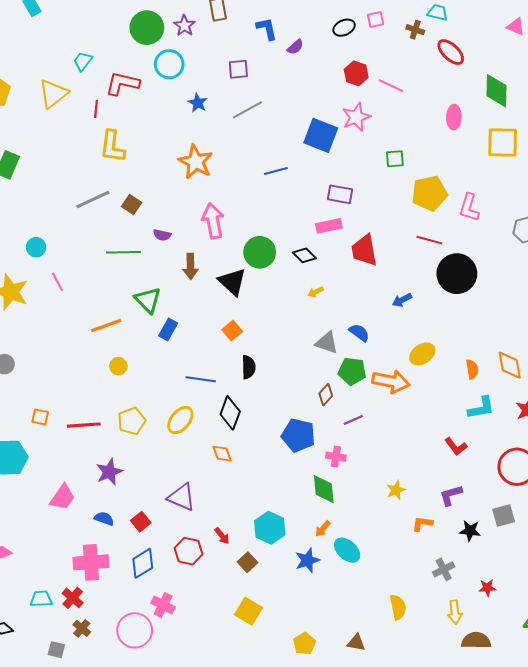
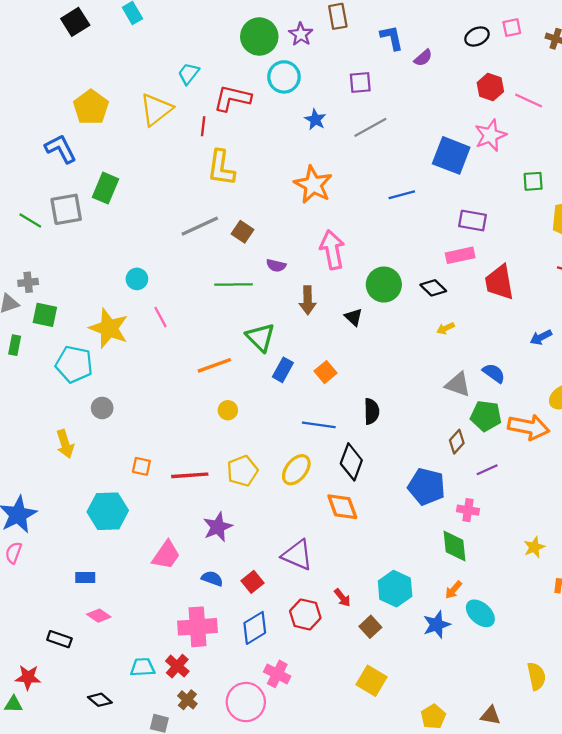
black triangle: (232, 282) -> (354, 317), size x0.6
orange square: (232, 331) -> (325, 372), moved
orange diamond: (222, 454) -> (342, 507), size x1.4

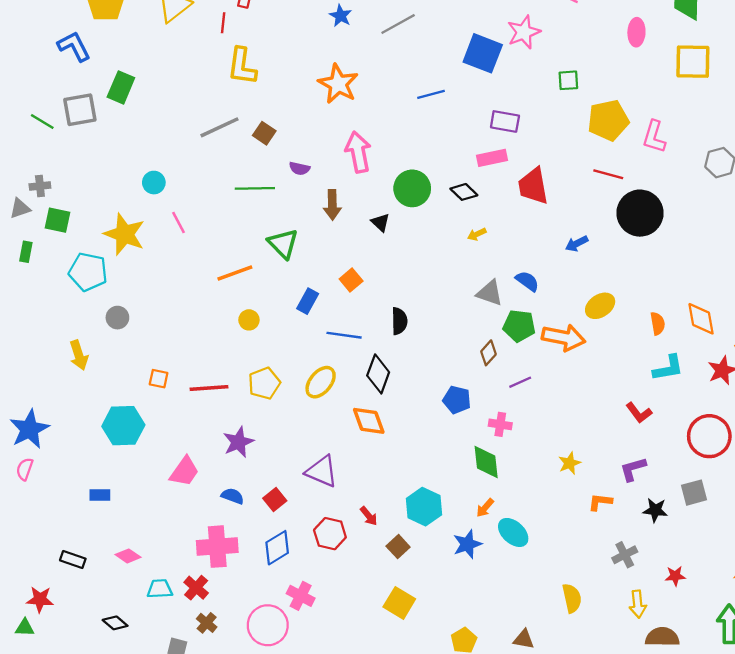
blue rectangle: (283, 370) -> (308, 301), moved
blue pentagon: (426, 487) -> (457, 400), size x0.7
pink diamond: (99, 616) -> (128, 556), moved

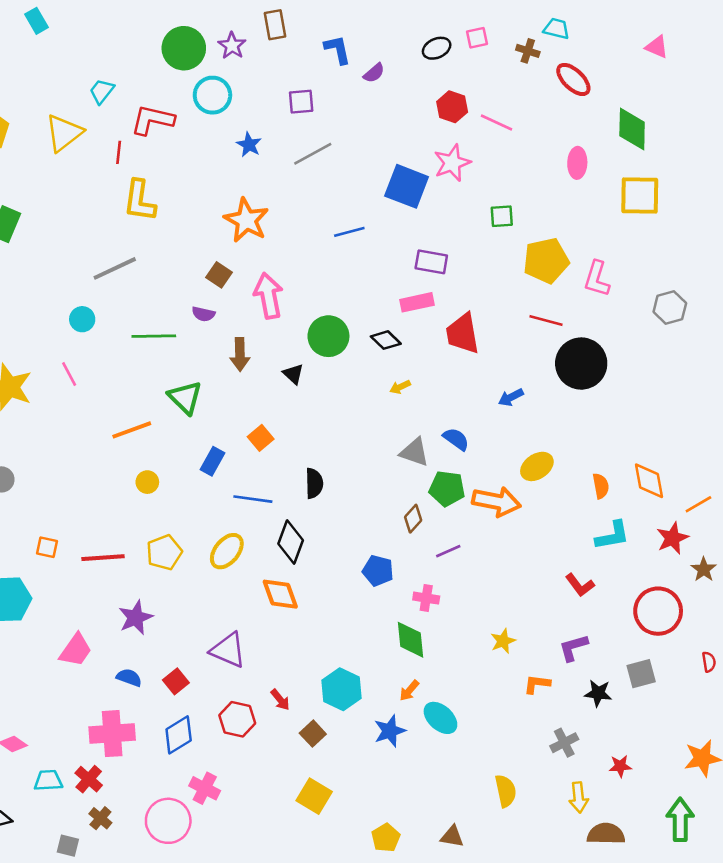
brown square: (264, 133) -> (219, 275), moved
cyan circle: (154, 183) -> (82, 319), moved

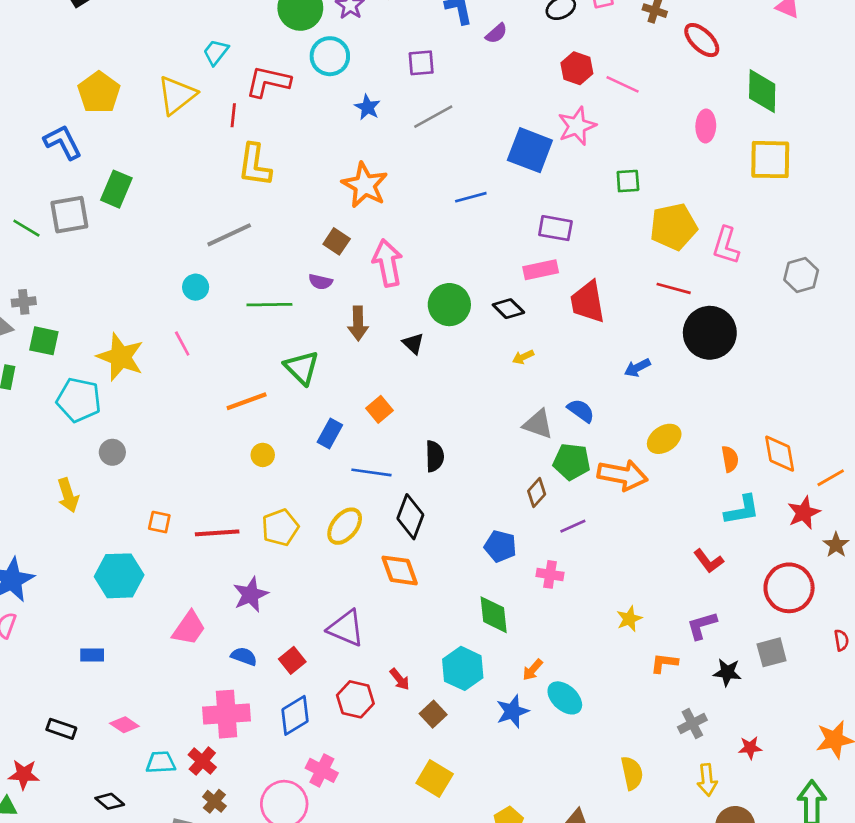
green diamond: (411, 640) -> (494, 615), moved

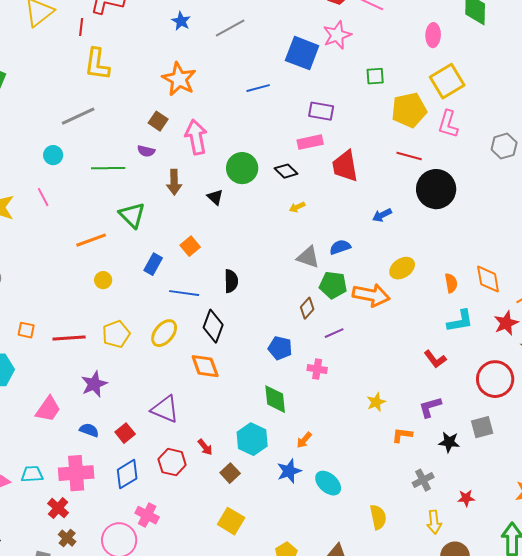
yellow square: (770, 160) -> (447, 81), moved, turned -32
blue semicircle: (581, 411) -> (340, 247), turned -55
cyan ellipse: (565, 698) -> (328, 483), moved
cyan trapezoid: (161, 762) -> (32, 474), moved

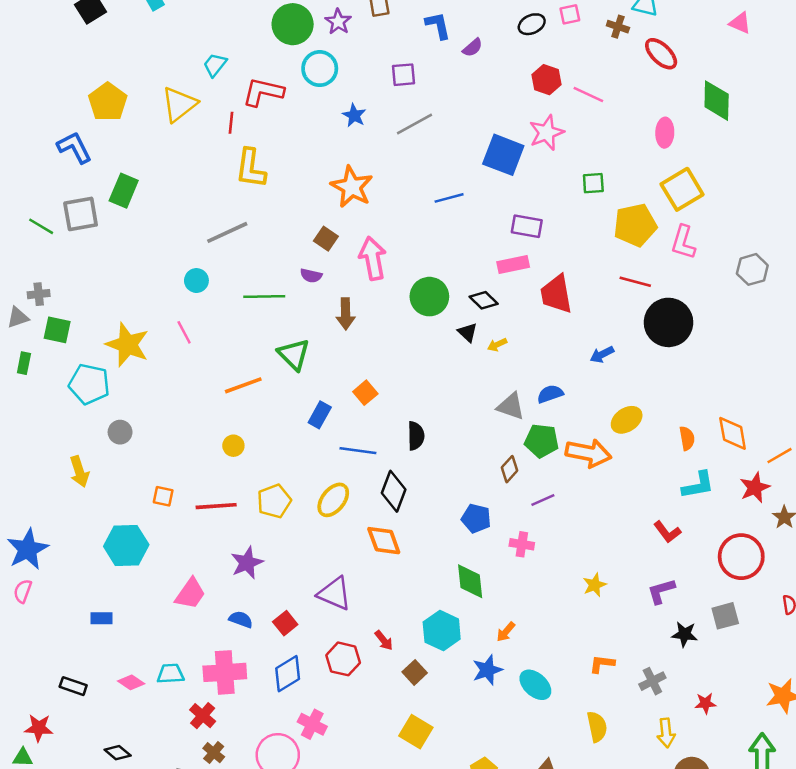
black triangle: (215, 197) -> (468, 332), moved
yellow circle: (103, 280) -> (233, 446), moved
orange L-shape: (402, 435) -> (602, 664), moved

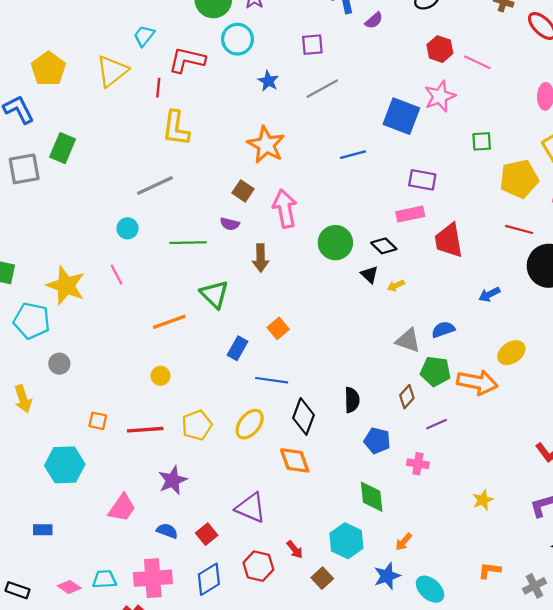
black semicircle: (416, 436) -> (352, 400), moved

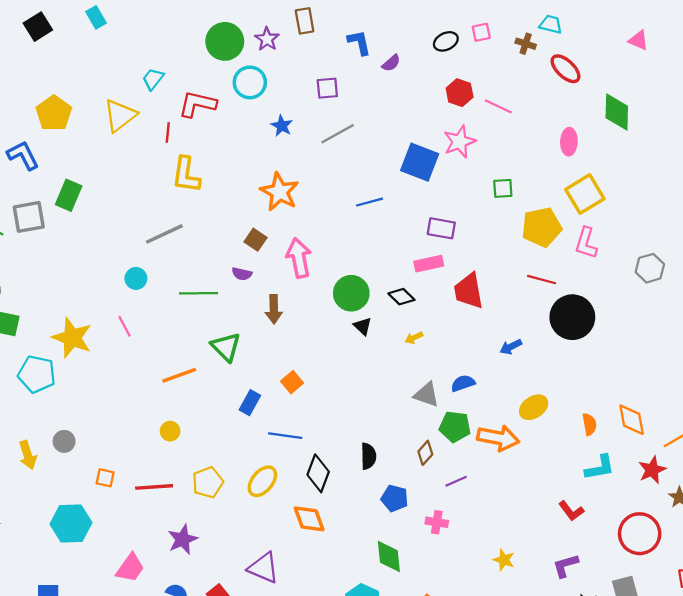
black triangle: (369, 275) -> (363, 326), moved
gray circle: (59, 364) -> (64, 441), moved
yellow star: (483, 500) -> (504, 560), turned -30

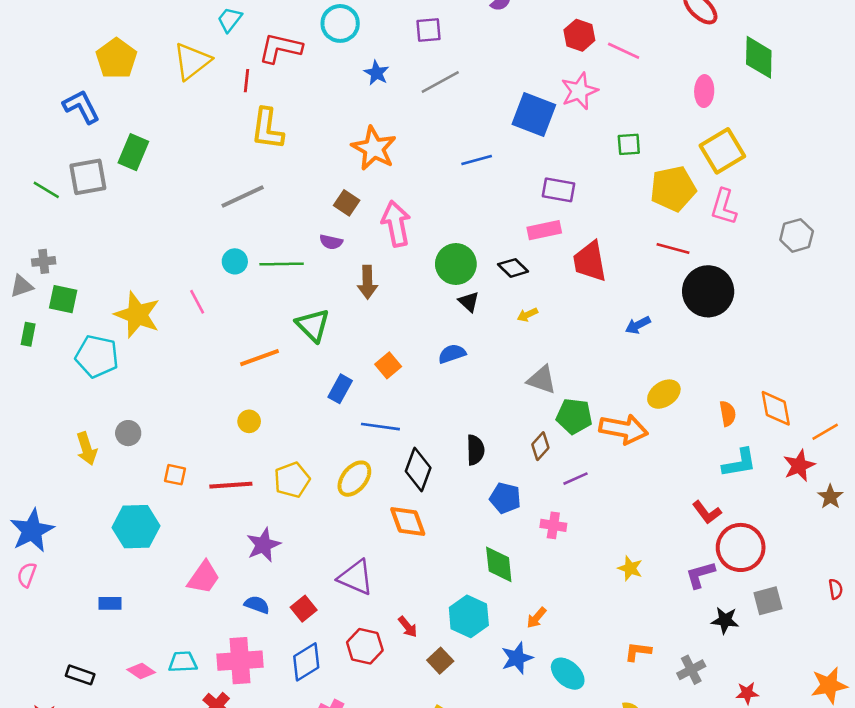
cyan circle: (136, 278) -> (235, 261), moved
blue semicircle: (463, 383) -> (452, 354), moved
red circle: (640, 534) -> (741, 547), moved

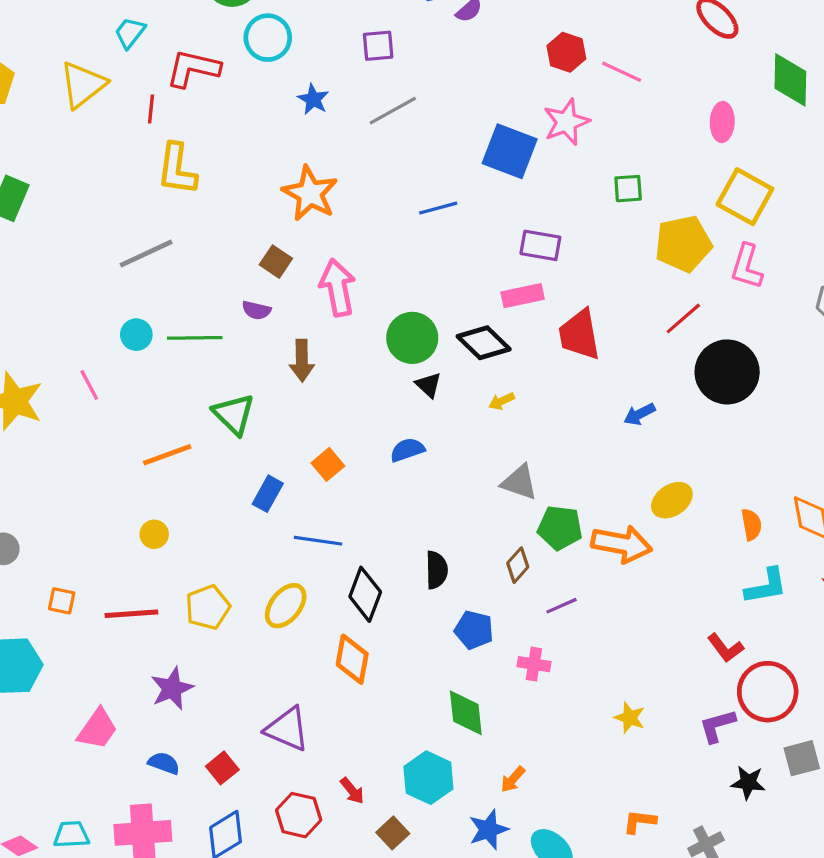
yellow square: (722, 151) -> (745, 197), turned -30
red line: (673, 248) -> (683, 318), turned -56
black diamond: (513, 268) -> (484, 343), size x1.4
orange diamond: (408, 521) -> (352, 659), turned 30

